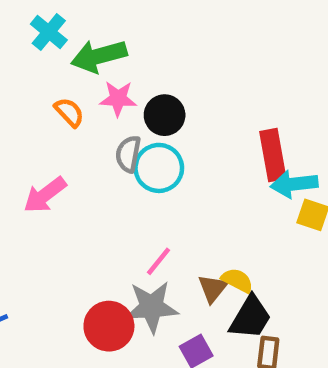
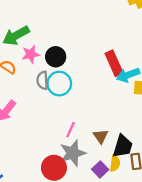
yellow semicircle: (237, 280) -> (115, 163), moved, turned 84

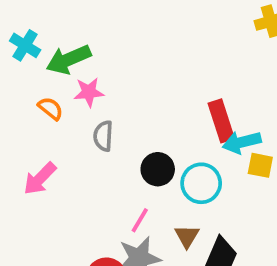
black circle: (56, 57) -> (158, 169), moved
cyan circle: (59, 84) -> (201, 183), moved

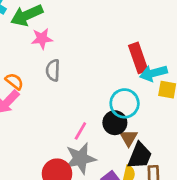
orange semicircle: (51, 108) -> (14, 81), moved
black circle: (158, 169) -> (115, 123), moved
brown triangle: (187, 236) -> (129, 138), moved

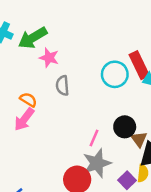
pink star: (42, 39) -> (49, 58), turned 30
cyan circle: (125, 103) -> (115, 74), moved

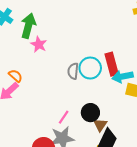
green arrow: (33, 38) -> (28, 26), turned 125
gray semicircle: (62, 86) -> (73, 71), moved

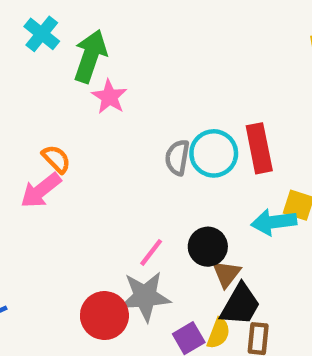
cyan arrow: (123, 77) -> (274, 222), moved

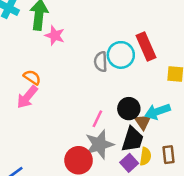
cyan arrow: (274, 222) -> (157, 112), moved
black trapezoid: (240, 305) -> (132, 139), moved

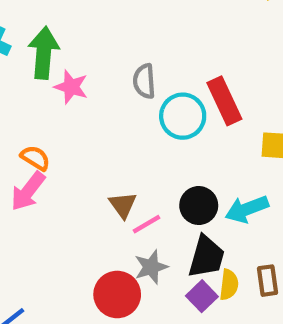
gray semicircle: (101, 62) -> (144, 81), moved
pink line: (97, 119) -> (147, 224), turned 36
brown triangle: (143, 122) -> (123, 205), moved
gray star: (99, 144) -> (151, 267), size x0.7

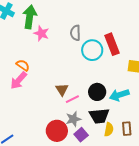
black trapezoid: (206, 257) -> (99, 116), turned 65
purple square: (202, 296) -> (81, 135), moved

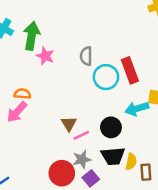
orange semicircle: (23, 65) -> (22, 94), turned -32
cyan arrow: (119, 95) -> (137, 109), moved
yellow semicircle: (109, 129) -> (131, 162), moved

